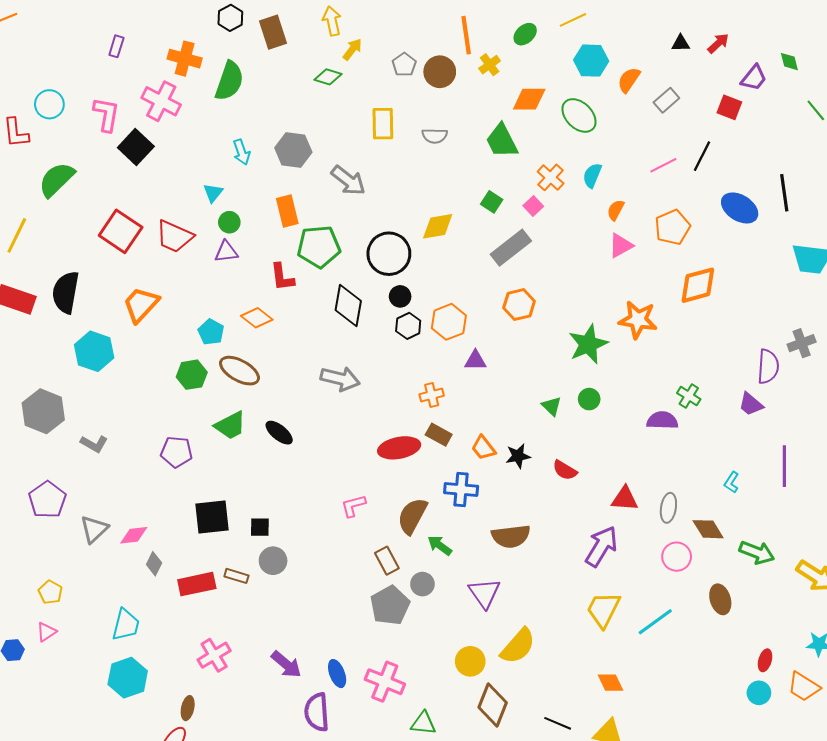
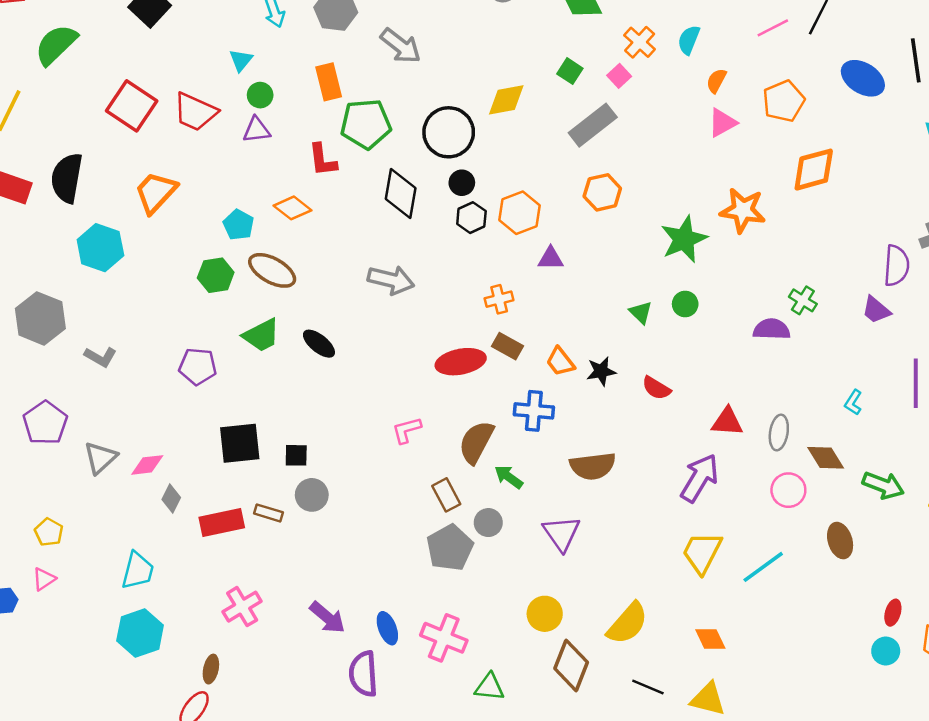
yellow semicircle: (518, 646) -> (628, 623), moved

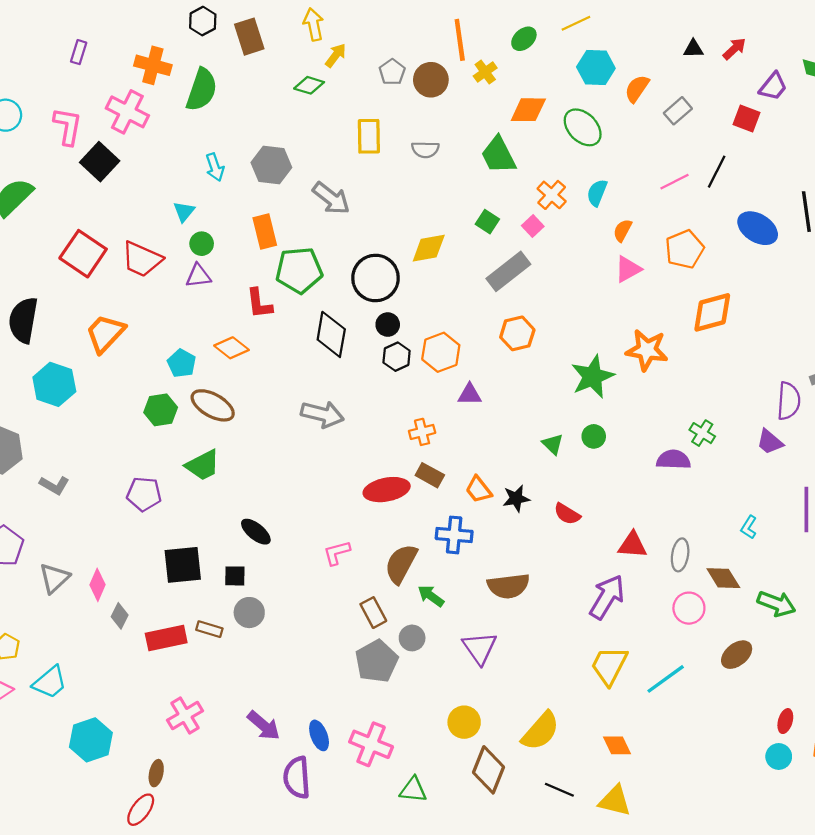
black ellipse: (319, 344) -> (256, 532), moved
pink diamond: (147, 465) -> (97, 585), turned -60
brown ellipse: (840, 541) -> (737, 655), turned 68
cyan trapezoid: (138, 571) -> (50, 682), moved, turned 36

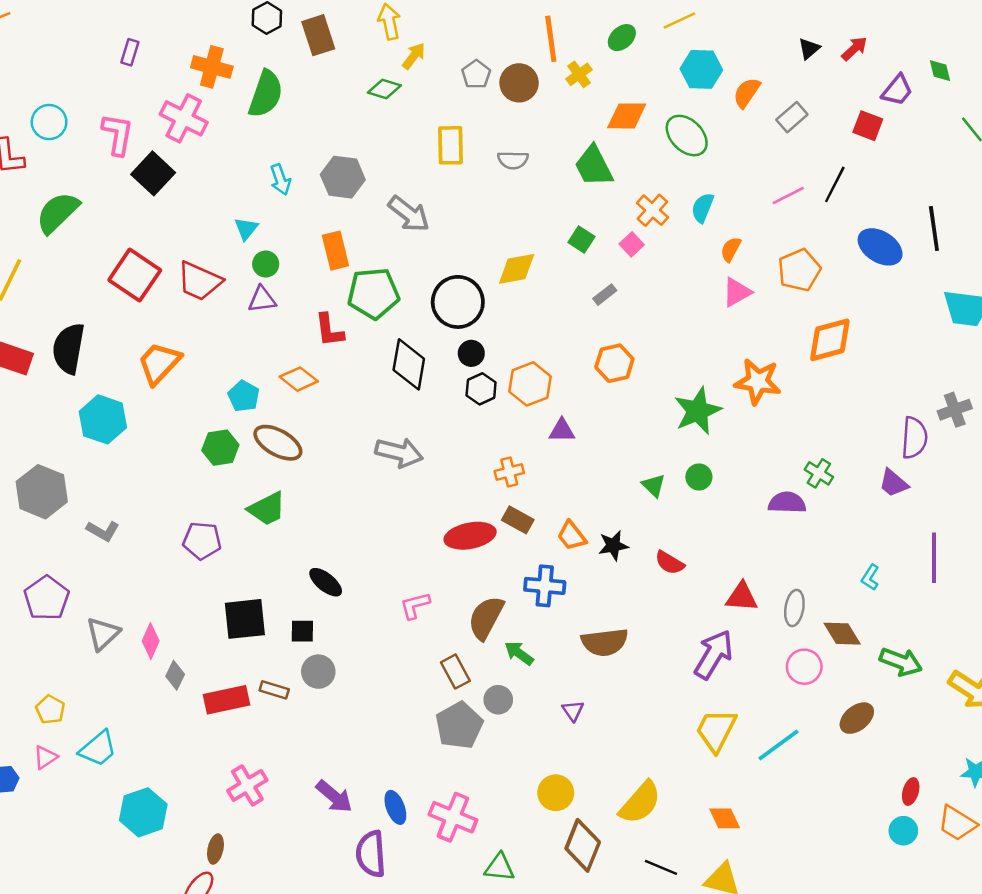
black triangle: (693, 49) -> (809, 49), turned -40
gray rectangle: (508, 271) -> (605, 295), size x0.5
purple triangle: (480, 648) -> (573, 711), size x0.6

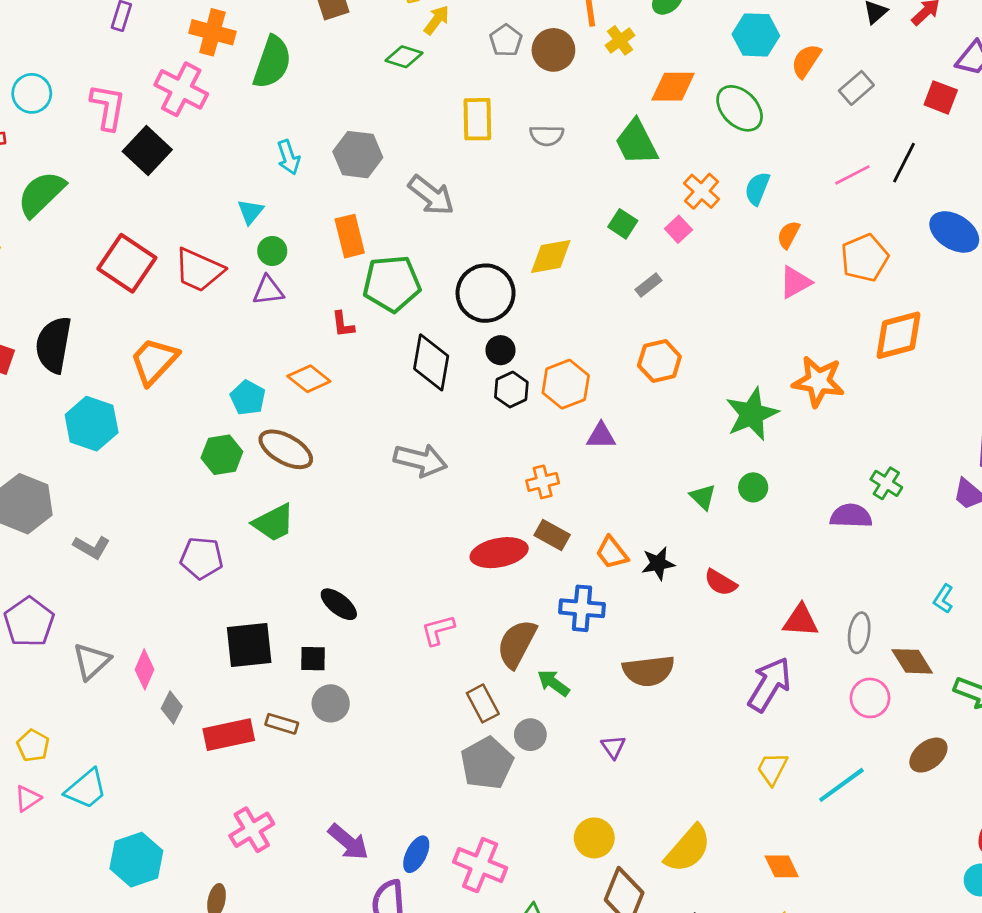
red L-shape: (329, 330) -> (343, 324), size x0.7
yellow trapezoid: (716, 730) -> (772, 769), size x0.7
blue ellipse: (395, 807) -> (416, 854), turned 48

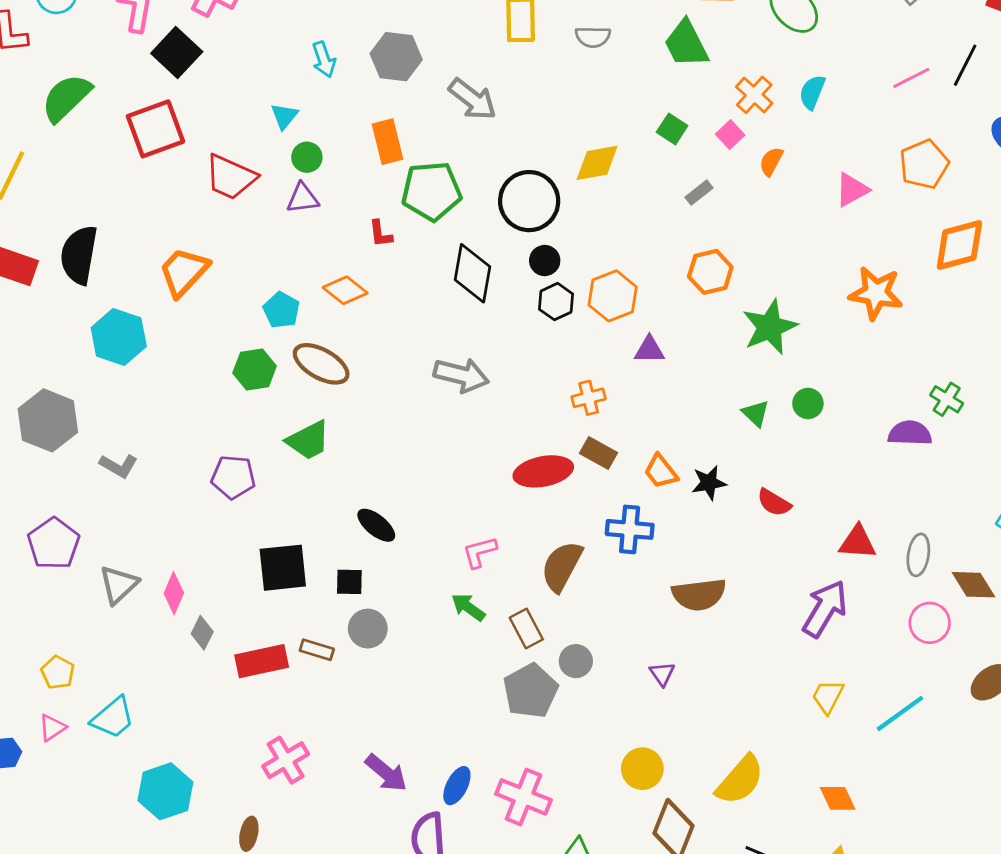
orange semicircle: (788, 235) -> (771, 161), moved
red square: (127, 263) -> (155, 129), moved, turned 36
green star: (752, 414) -> (770, 327), moved
green arrow: (553, 683) -> (468, 607), moved

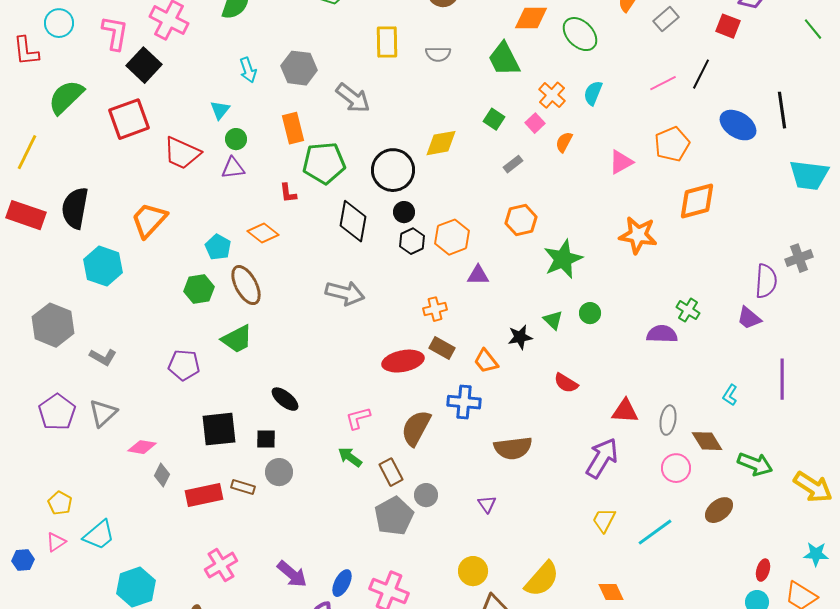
brown ellipse: (321, 364) -> (246, 285), turned 33
black star: (709, 483) -> (520, 337), moved
gray triangle: (119, 585) -> (103, 413), moved
pink diamond: (174, 593) -> (142, 447), turned 76

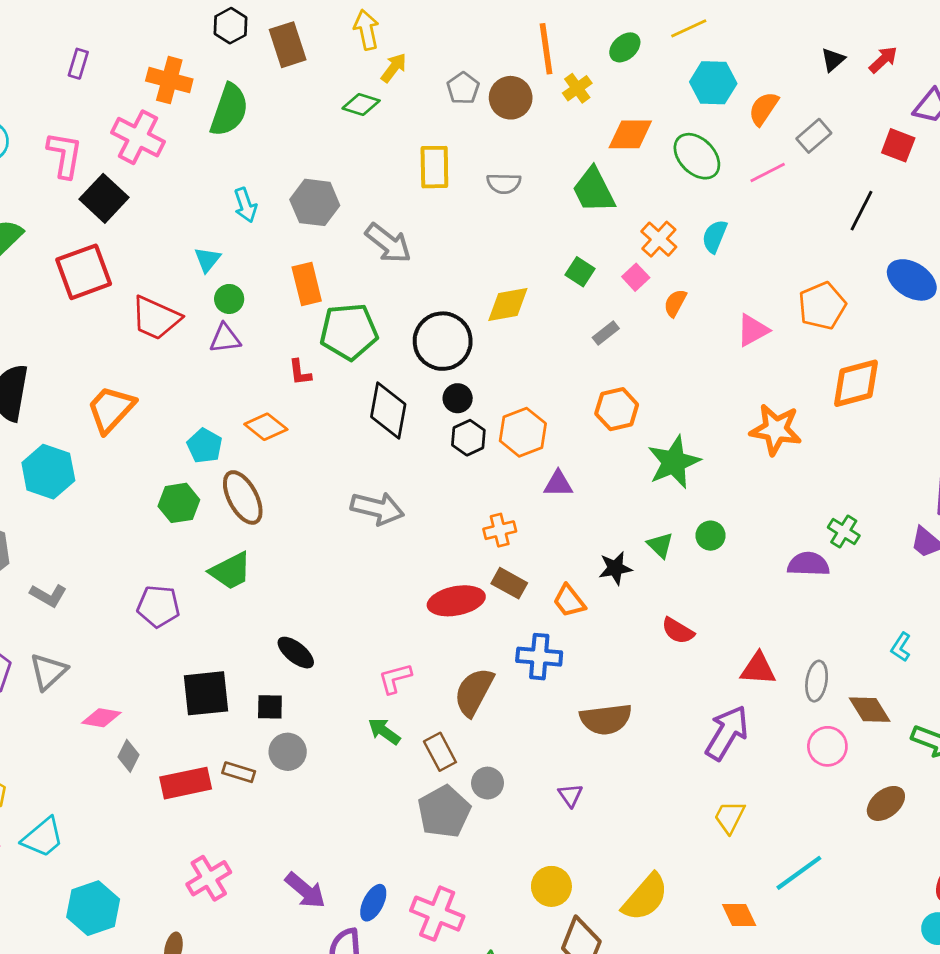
pink line: (663, 83) -> (768, 172), moved
cyan line: (655, 532) -> (799, 873), moved

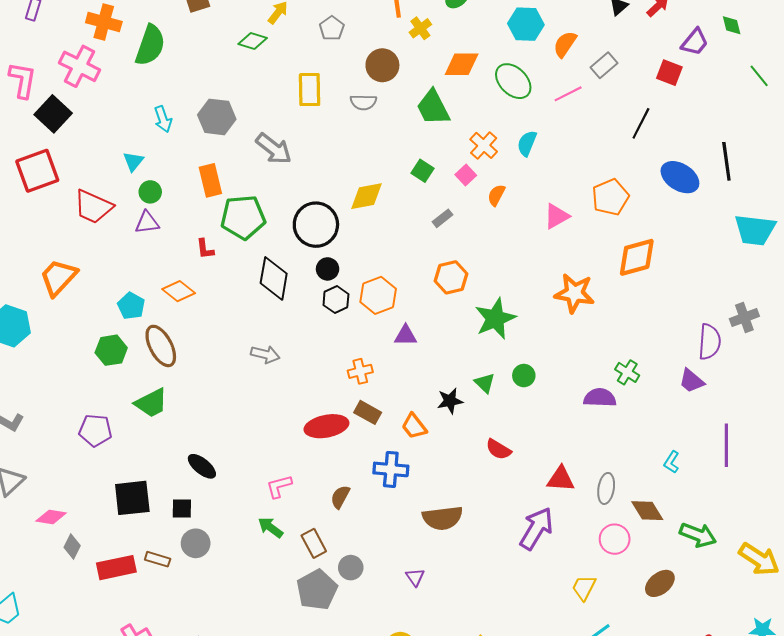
brown circle: (511, 98) -> (382, 65), moved
gray arrow: (377, 508) -> (265, 354), size x0.7
brown semicircle: (474, 692) -> (340, 497), size x0.6
yellow trapezoid: (730, 817) -> (584, 588), moved

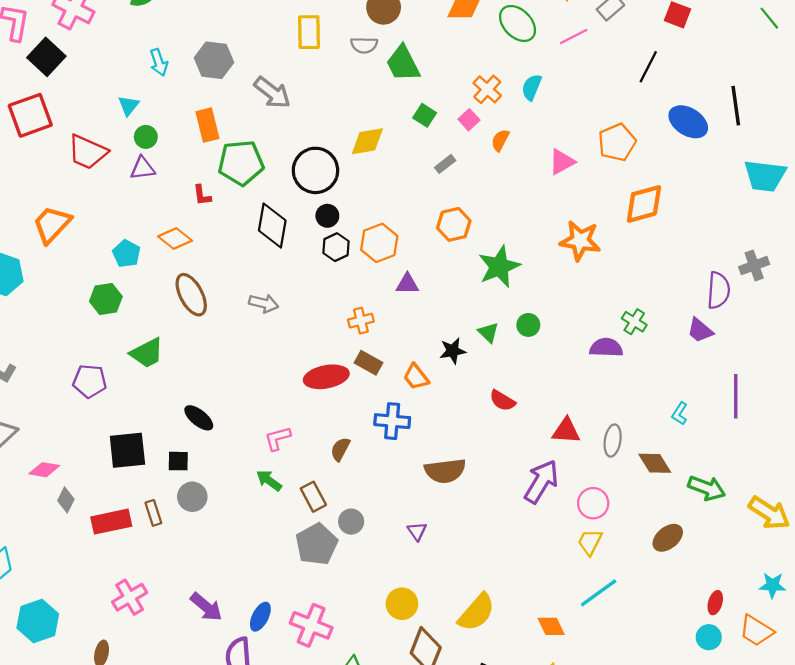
green trapezoid: (433, 107) -> (403, 63), moved
brown ellipse: (161, 346) -> (191, 295), moved
pink circle: (615, 539) -> (593, 503), moved
brown rectangle: (158, 559) -> (153, 513), turned 55

